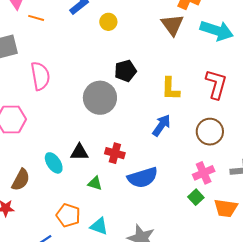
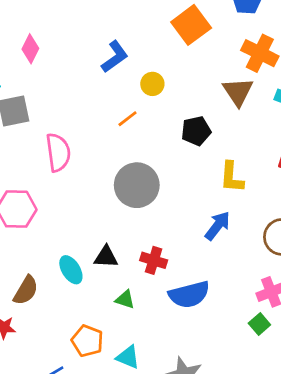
orange line: (36, 18) -> (128, 119), moved, turned -56
black pentagon: (125, 71) -> (196, 131), moved

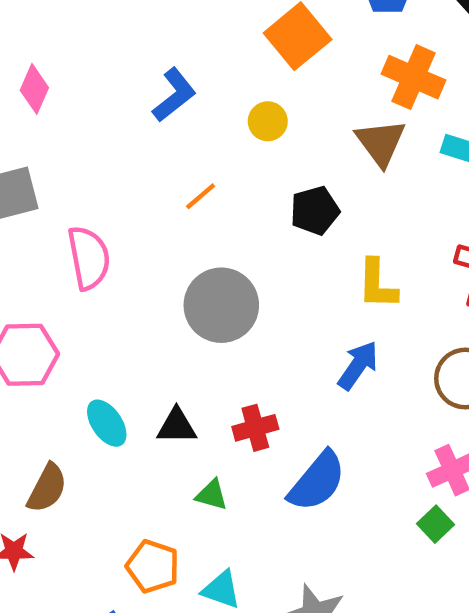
yellow circle: (152, 84) -> (268, 121), moved
red cross: (154, 260) -> (255, 428), turned -30
cyan ellipse: (71, 270) -> (107, 423), moved
blue semicircle: (189, 295) -> (317, 481), turned -33

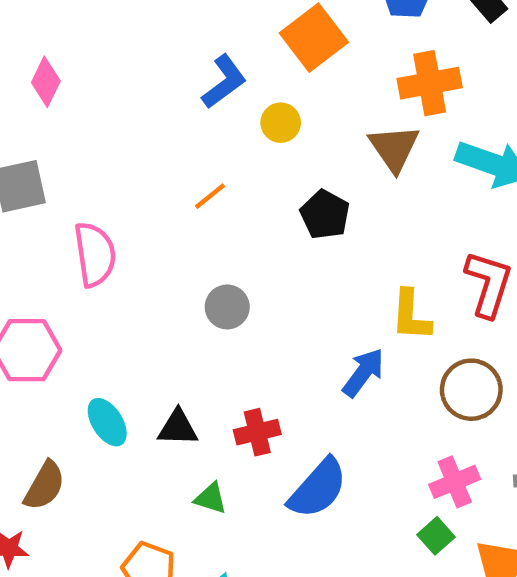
orange cross: (413, 77) -> (430, 83), turned -36
blue L-shape: (174, 95) -> (224, 82), moved
black pentagon: (315, 211) -> (325, 215), turned -30
yellow L-shape: (377, 284) -> (411, 315), moved
gray circle: (221, 305) -> (227, 307), size x0.6

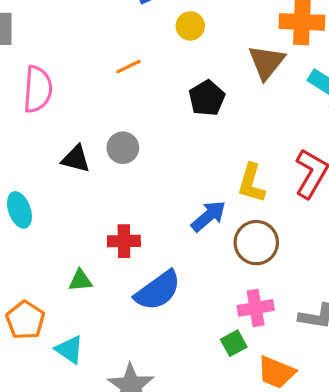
brown circle: (471, 390) -> (256, 243), moved
black triangle: (178, 428) -> (76, 159), moved
green triangle: (211, 498) -> (80, 280), turned -35

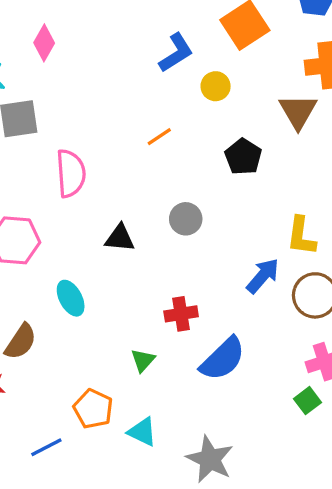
gray circle: (123, 148) -> (186, 219), moved
green triangle: (80, 280) -> (143, 360), turned -35

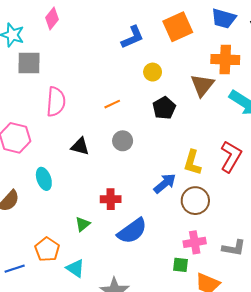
yellow circle: (216, 86) -> (153, 72), moved
orange line: (159, 137) -> (112, 104), moved
green square: (307, 401) -> (181, 265), turned 35

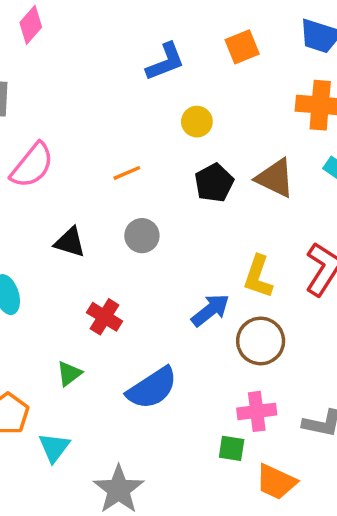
orange square: (178, 27) -> (242, 47), size x0.7
brown triangle: (202, 85) -> (275, 178), moved, turned -45
pink semicircle: (56, 102) -> (32, 165), turned 32
red cross: (111, 199) -> (105, 317), moved, turned 30
cyan triangle: (75, 268) -> (54, 448), turned 30

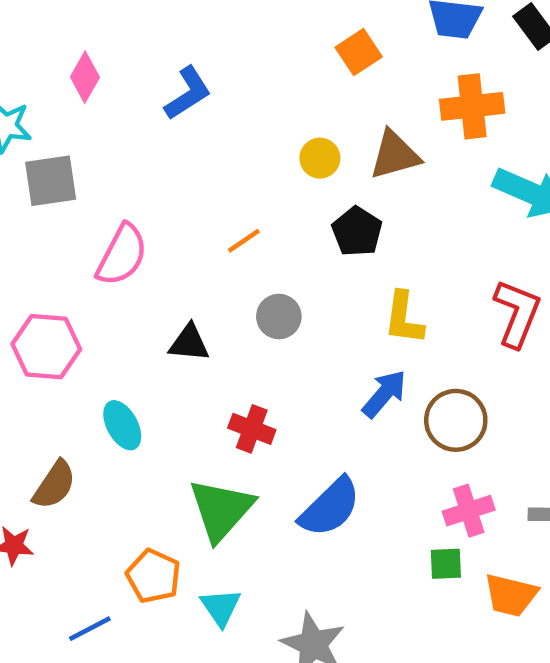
blue L-shape: (165, 62) -> (188, 93), moved
brown triangle: (275, 178) -> (395, 155), moved, turned -30
yellow L-shape: (258, 277) -> (404, 318), moved
green triangle: (69, 373) -> (221, 510), size x2.0

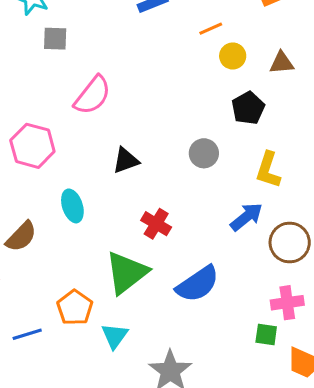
brown triangle: (395, 155) -> (282, 63), size x0.7
gray square: (51, 181) -> (55, 39), size x0.7
orange line: (244, 241) -> (211, 29), moved
gray circle: (279, 316) -> (204, 153), moved
black triangle: (189, 343) -> (126, 160), turned -36

